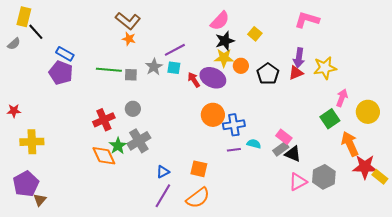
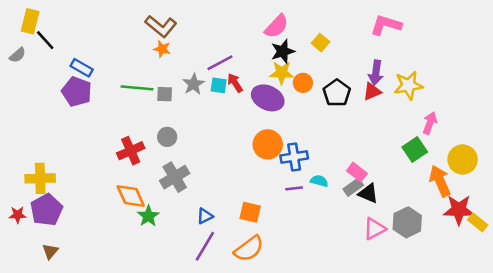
red arrow: (194, 80) -> (235, 83), moved
red star: (14, 111) -> (18, 215), moved
yellow circle: (368, 112) -> (463, 159), moved
green star: (118, 146) -> (148, 216), moved
purple pentagon: (26, 184) -> (46, 210), moved

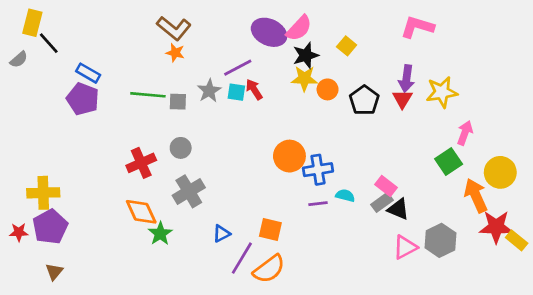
red triangle: (372, 92) -> (402, 99), turned -36
purple ellipse: (268, 98) -> (269, 32), moved
purple line: (205, 246) -> (242, 258), moved

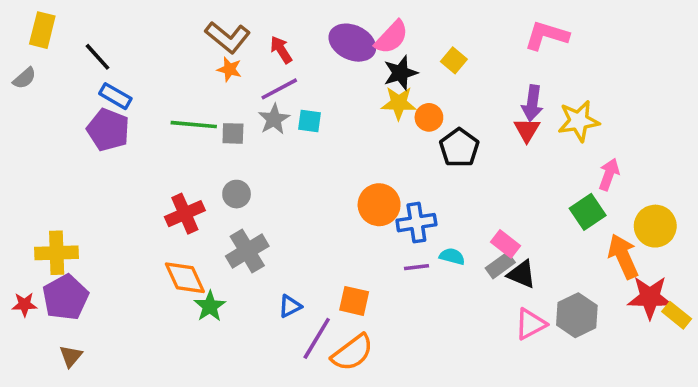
black line: (49, 43) -> (98, 57), moved
purple line: (238, 68) -> (279, 89), moved
red arrow: (254, 89) -> (281, 50), moved
black pentagon: (364, 100) -> (459, 148), moved

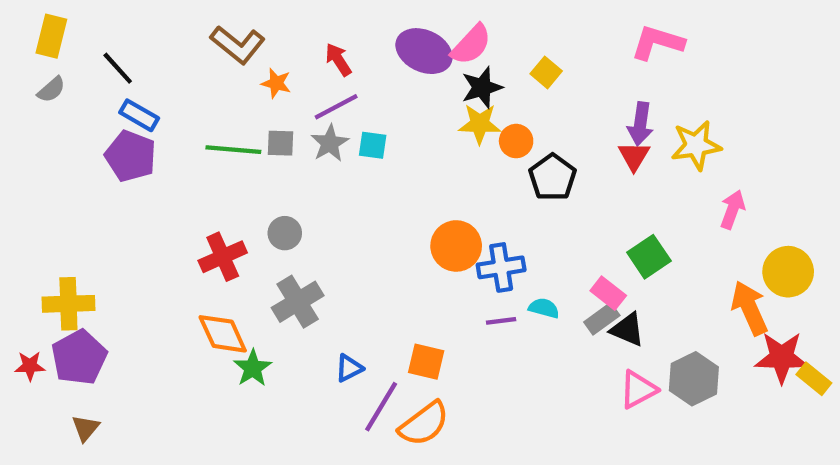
brown L-shape: (228, 37) -> (238, 45), moved
gray semicircle: (24, 78) -> (51, 90), moved
gray square: (233, 133) -> (280, 143), moved
green square: (588, 212) -> (649, 257), moved

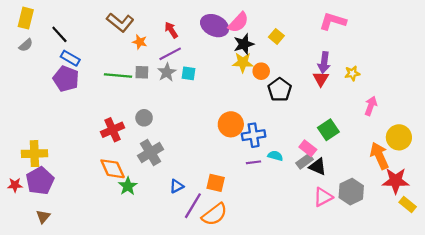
yellow star: (696, 145) -> (352, 73), size x0.6
yellow rectangle: (814, 379) -> (408, 205), moved

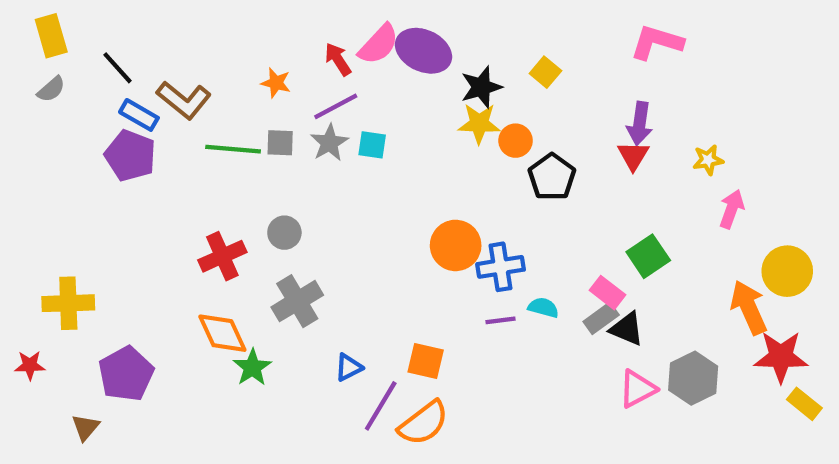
yellow rectangle: (26, 18) -> (51, 36), turned -30
brown L-shape: (120, 22) -> (184, 100), moved
pink semicircle: (238, 22) -> (379, 44), moved
yellow star: (352, 73) -> (708, 160), moved
purple pentagon: (40, 181) -> (126, 374), moved

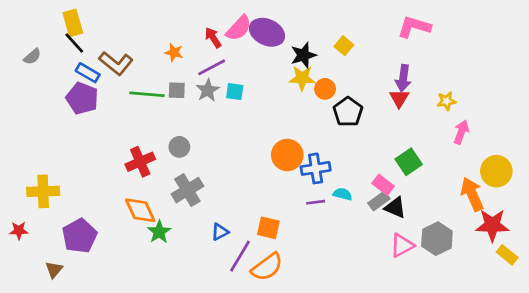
yellow rectangle: (51, 36) -> (73, 23), moved

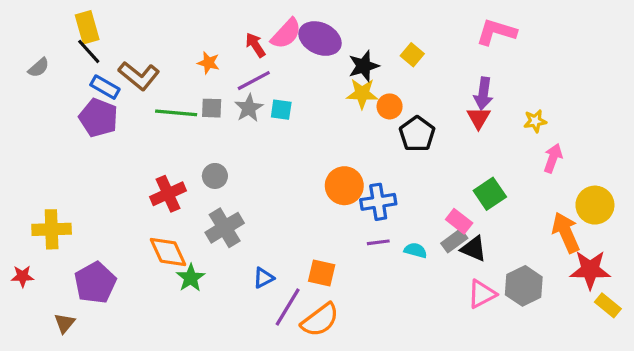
cyan semicircle: (343, 194) -> (415, 250), moved

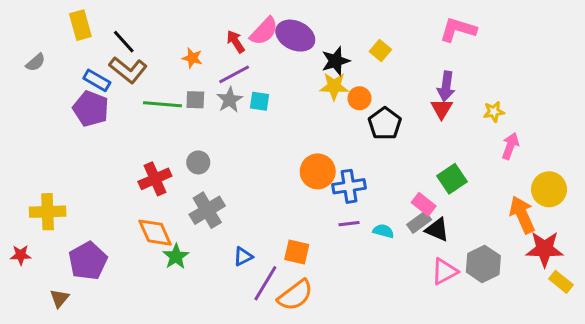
black line: (89, 51) -> (124, 42), moved

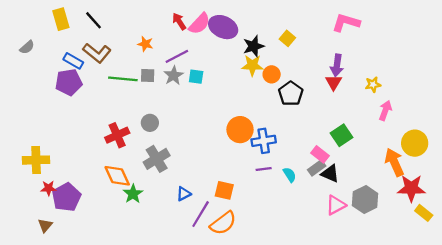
black line: (124, 42) -> (94, 20), moved
red arrow: (236, 42) -> (179, 21), moved
purple pentagon: (91, 109) -> (69, 82), turned -30
cyan semicircle: (383, 231) -> (290, 175), turned 42
red star: (21, 255) -> (48, 188), moved

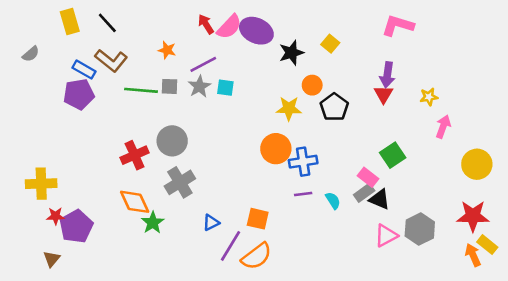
yellow star: (252, 65) -> (289, 108), moved
gray circle: (150, 123) -> (172, 141), size x1.5
orange arrow: (394, 162) -> (473, 255), moved, size x0.7

